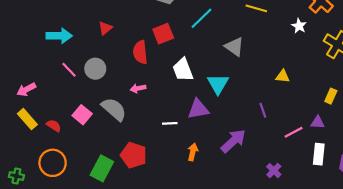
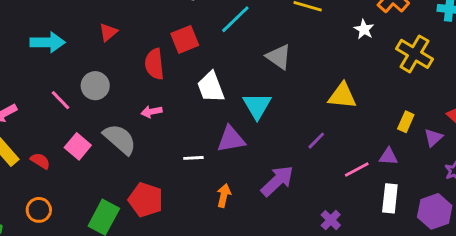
pink line: (69, 70) -> (61, 100), moved
yellow triangle: (283, 76) -> (342, 96), size x1.5
purple line: (263, 110) -> (316, 141), turned 64
orange circle: (53, 163) -> (39, 210), size x0.7

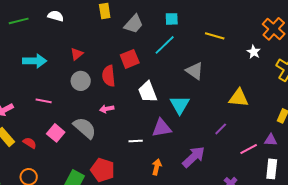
gray circle: (95, 86) -> (81, 81), moved
pink line: (61, 100) -> (44, 101), turned -35

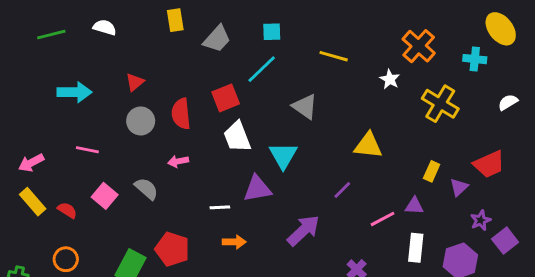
red square: (130, 59) -> (226, 98), moved
gray semicircle: (85, 128) -> (146, 189), size x0.7
orange arrow: (157, 167) -> (234, 242), moved, turned 77

